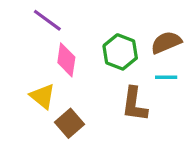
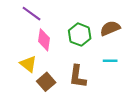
cyan line: (166, 77) -> (110, 61), moved
brown L-shape: (134, 104) -> (78, 77), moved

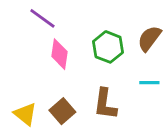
brown semicircle: (110, 28) -> (149, 38), turned -30
yellow triangle: (28, 64) -> (25, 114), moved

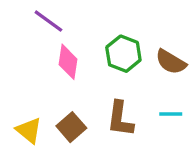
brown semicircle: (149, 38) -> (171, 62), moved, turned -96
cyan line: (149, 83) -> (171, 114), moved

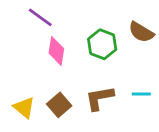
brown semicircle: (171, 62) -> (141, 32), moved
brown L-shape: (120, 119) -> (99, 98), turned 72

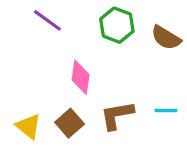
green hexagon: (102, 44) -> (117, 25), moved
pink diamond: (56, 51) -> (81, 77), moved

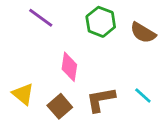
cyan line: (166, 110) -> (143, 95), turned 42
yellow triangle: (28, 126) -> (23, 94), moved

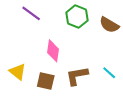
brown square: (60, 106) -> (46, 81), turned -36

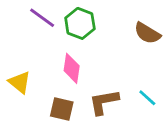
green hexagon: (77, 17) -> (80, 23), moved
yellow triangle: (18, 72) -> (20, 82), moved

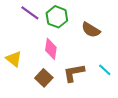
brown semicircle: (147, 33) -> (91, 30), moved
brown square: (62, 109) -> (44, 78), turned 30

